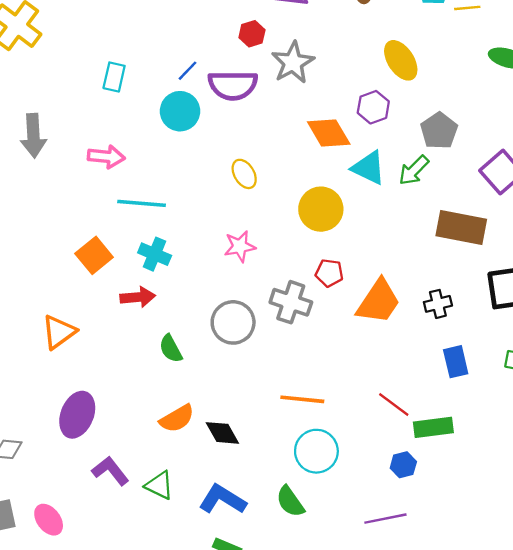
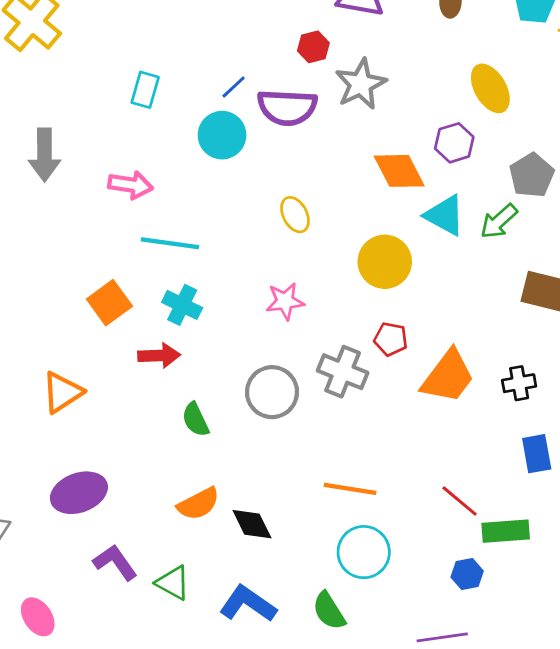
purple ellipse: (77, 415) -> (79, 493), turned 45

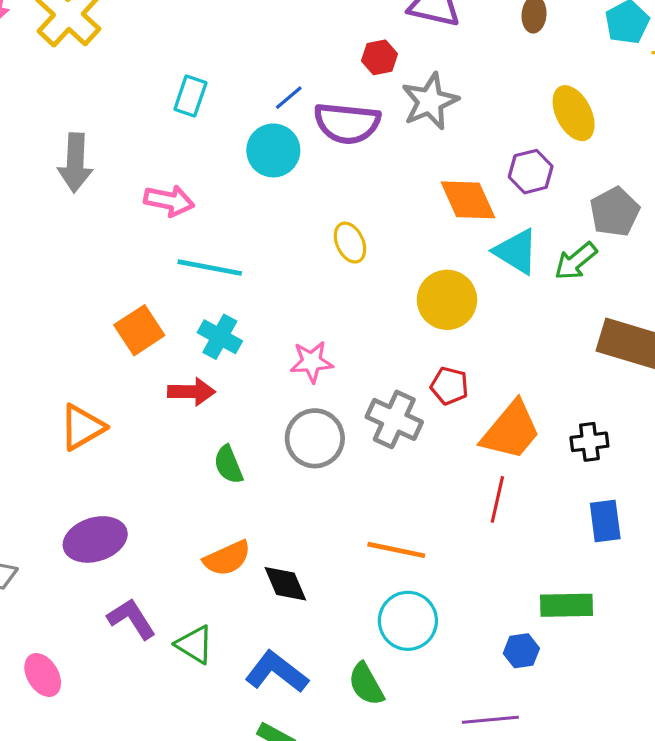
pink star: (285, 301) -> (312, 362), moved
red line: (460, 501) -> (497, 499), moved, turned 60

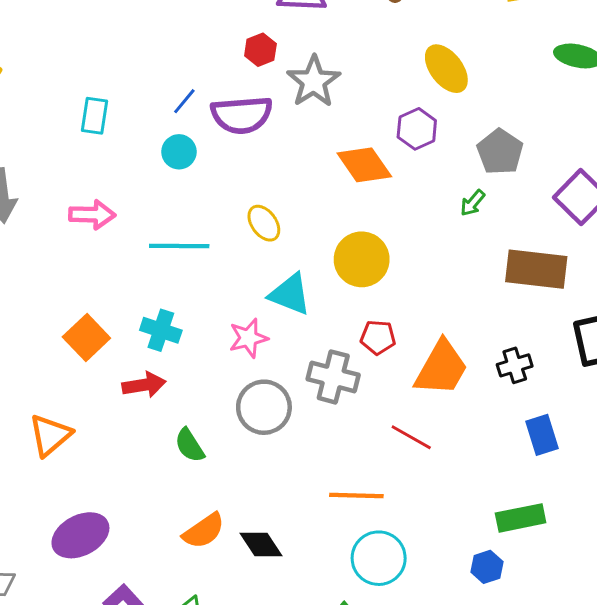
cyan circle: (273, 150) -> (179, 152), size x0.7
cyan triangle: (516, 251) -> (290, 294), moved
green arrow: (576, 261) -> (473, 203), size x0.7
cyan line: (210, 268) -> (179, 246), moved
red line: (497, 499) -> (411, 437), moved, turned -63

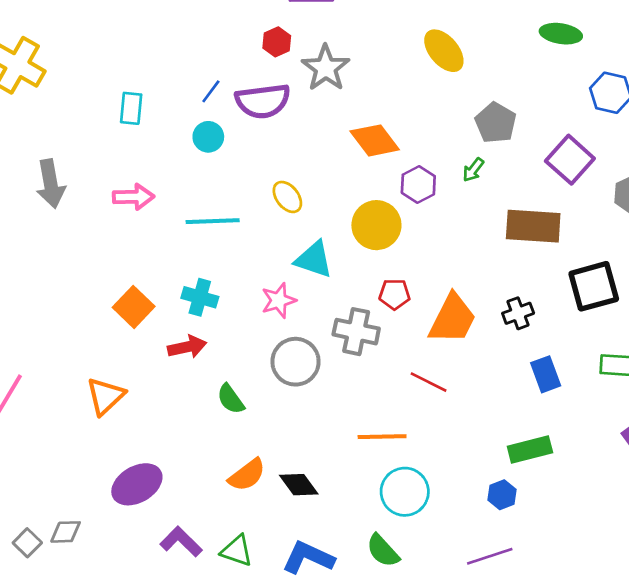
purple hexagon: (417, 129) -> (418, 184), moved

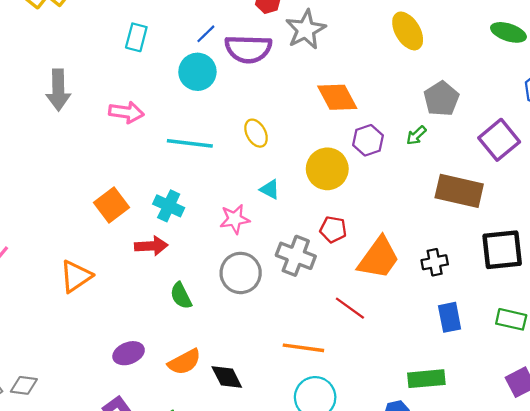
cyan circle: (208, 137) -> (197, 72), size x1.4
cyan triangle: (314, 259) -> (270, 189), size x0.6
purple ellipse: (137, 484) -> (129, 353), moved, size x0.7

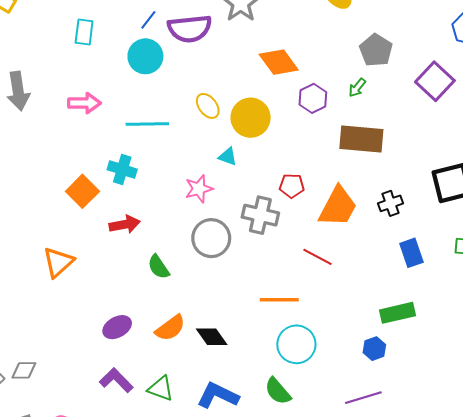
yellow circle: (327, 169) -> (251, 118), moved
brown rectangle: (459, 191) -> (361, 139), moved
cyan cross: (169, 206) -> (122, 169), moved

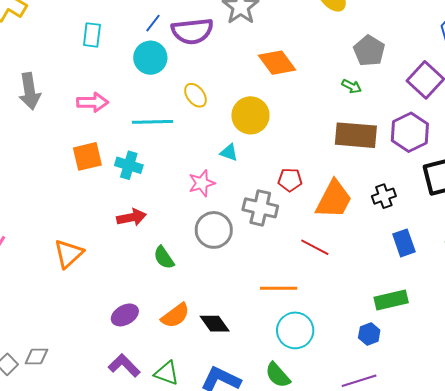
green arrow: (357, 88) -> (352, 86), turned -102
purple hexagon: (313, 98) -> (410, 132), moved, size x1.4
yellow ellipse: (208, 106) -> (195, 95), moved
orange square: (82, 191) -> (87, 156), moved, turned 32

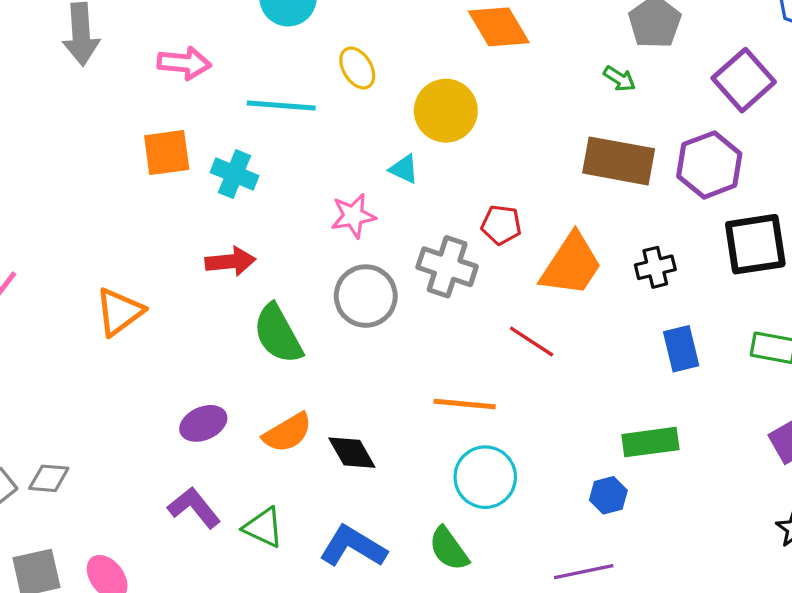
green semicircle: (164, 258) -> (278, 334), size x1.5

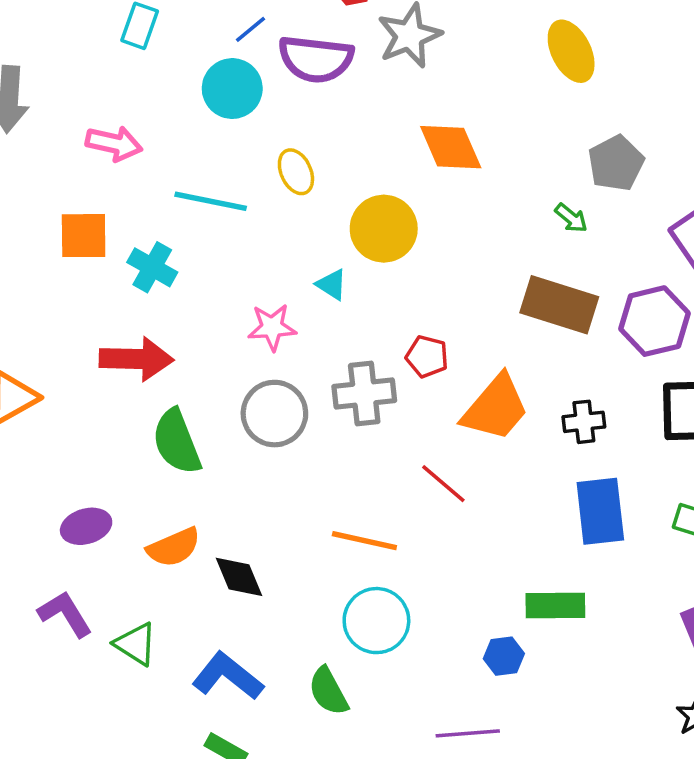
red arrow: (230, 261) -> (136, 359), size x1.4
gray cross: (447, 267) -> (364, 393), turned -32
blue rectangle: (681, 349) -> (600, 511), size x1.4

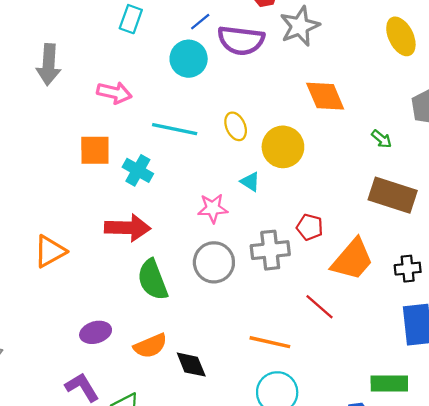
yellow ellipse: (296, 172) -> (236, 126), moved
green arrow: (571, 218) -> (382, 139), moved

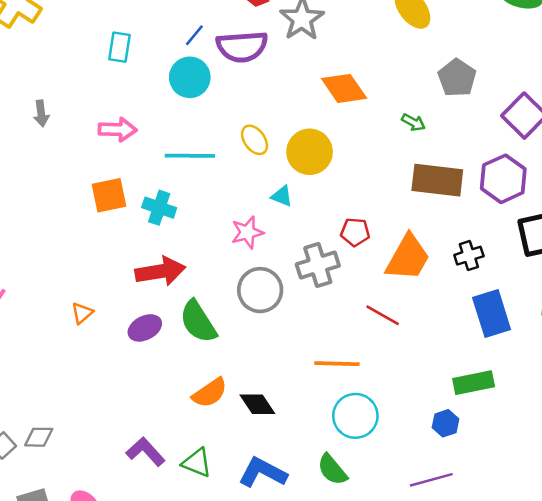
gray arrow: (49, 65) -> (41, 113), size x0.6
orange triangle: (50, 251) -> (82, 313), size x0.6
purple ellipse: (96, 332) -> (145, 328), moved

